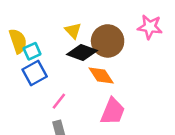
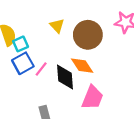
black diamond: (82, 52) -> (65, 77), moved, turned 65
pink line: (59, 101) -> (41, 69), moved

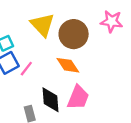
yellow triangle: (57, 26) -> (42, 25), size x1.6
black diamond: (65, 77) -> (51, 100), moved

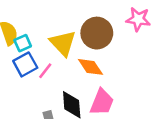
yellow triangle: (42, 25) -> (63, 43), moved

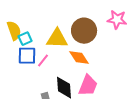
yellow triangle: (63, 43) -> (57, 39), turned -45
blue square: (25, 64) -> (27, 56), turned 30

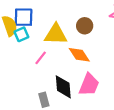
brown circle: (84, 31) -> (85, 26), size x0.6
blue square: (27, 56) -> (24, 17), moved

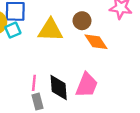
orange diamond: (79, 55) -> (96, 42), moved
pink line: (41, 58) -> (34, 83), moved, turned -32

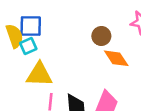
yellow triangle: (50, 30) -> (39, 74), moved

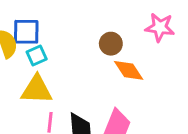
cyan square: (28, 46) -> (37, 56), moved

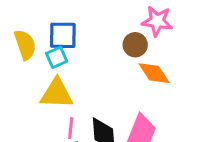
pink star: (160, 27) -> (157, 21), moved
blue square: (26, 32) -> (63, 35), moved

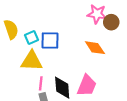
blue square: (63, 35) -> (50, 41), moved
brown circle: (135, 45) -> (111, 22), moved

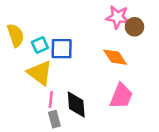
yellow triangle: (32, 61) -> (40, 73), turned 35
pink trapezoid: (87, 86) -> (121, 96), moved

